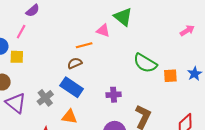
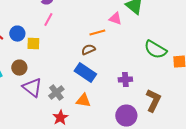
pink line: (21, 32) -> (48, 20), moved
gray cross: (45, 98) -> (56, 93), moved

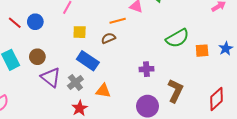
yellow square: (33, 44) -> (80, 32), moved
green semicircle: (155, 50) -> (177, 38), turned -60
blue rectangle: (85, 73) -> (88, 61), moved

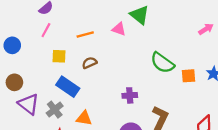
orange line: (118, 21) -> (85, 34), moved
green semicircle: (177, 38) -> (162, 63), turned 65

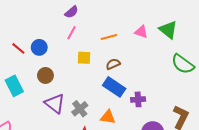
green triangle: (140, 15) -> (168, 30), moved
brown circle: (14, 82) -> (45, 75), moved
blue rectangle: (68, 87) -> (114, 87), moved
purple cross: (130, 95) -> (138, 99), moved

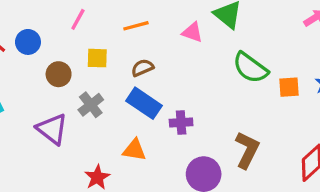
pink triangle: (141, 32) -> (192, 32), moved
brown circle: (45, 75) -> (59, 74), moved
gray cross: (80, 109) -> (91, 105), moved

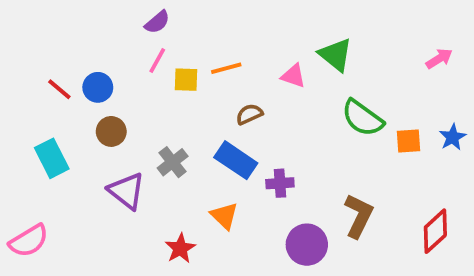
yellow square: (97, 58) -> (186, 80), moved
brown semicircle: (142, 68) -> (249, 114), moved
brown circle: (59, 74) -> (111, 131), moved
orange triangle: (134, 150) -> (224, 216), turned 35

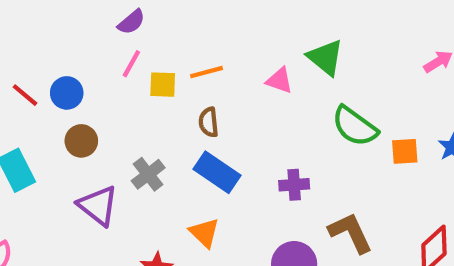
brown semicircle: (249, 114) -> (209, 122), moved, turned -72
purple cross: (280, 183) -> (294, 185), moved
brown L-shape: (359, 216) -> (350, 233), turned -51

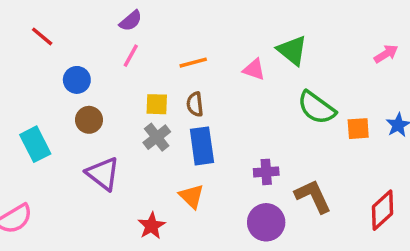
yellow square: (163, 85) -> (157, 104), moved
red line: (25, 95) -> (42, 36), moved
blue rectangle: (217, 172) -> (202, 146), turned 48
gray cross: (148, 174) -> (157, 137), moved
purple cross: (294, 185) -> (266, 172), moved

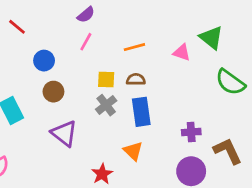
brown semicircle: (195, 104) -> (136, 79), turned 96

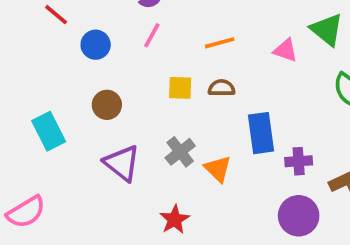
blue circle: (44, 61) -> (96, 45), moved
gray cross: (106, 105) -> (180, 152), moved
blue rectangle: (141, 112) -> (261, 133), moved
orange triangle: (133, 151) -> (218, 169), moved

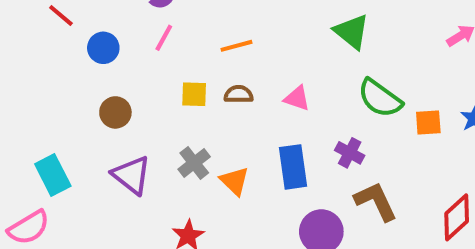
pink triangle: (285, 50) -> (297, 98), moved
cyan rectangle: (49, 131) -> (53, 175), moved
blue rectangle: (261, 133) -> (293, 167), moved
purple cross: (299, 161) -> (350, 153), moved, turned 32

